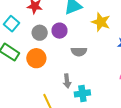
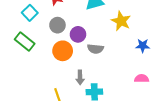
purple circle: (60, 31) -> (78, 34), moved
orange circle: (36, 58) -> (63, 51), moved

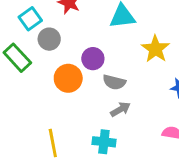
gray circle: (57, 25) -> (49, 39), moved
gray arrow: (80, 77) -> (120, 109), moved, turned -128

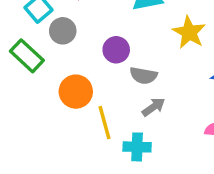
orange circle: (68, 78) -> (76, 92), moved
yellow line: (53, 143) -> (105, 123), moved

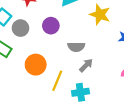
purple circle: (116, 50) -> (51, 26), moved
yellow line: (105, 123) -> (57, 81), turned 48

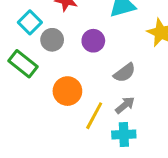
gray semicircle: (76, 47) -> (125, 73), turned -42
gray arrow: (86, 65) -> (125, 105), moved

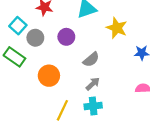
yellow line: (94, 116) -> (62, 110), moved

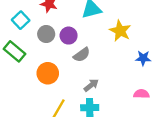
gray circle: (35, 38) -> (46, 34), moved
gray semicircle: (91, 60) -> (82, 55), moved

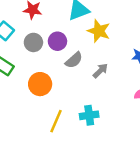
yellow star: (120, 31) -> (99, 31), moved
gray arrow: (91, 85) -> (100, 71), moved

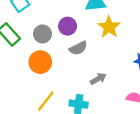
gray circle: (33, 42) -> (42, 34), moved
gray arrow: (100, 71) -> (98, 79), moved

